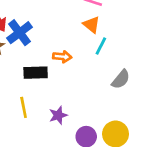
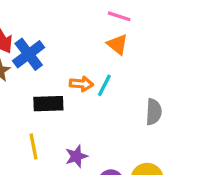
cyan line: (101, 46) -> (104, 85), moved
gray semicircle: (121, 79) -> (154, 112), turned -36

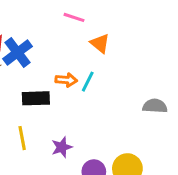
pink line: (119, 16) -> (74, 17), moved
gray semicircle: (154, 112) -> (155, 106), moved, turned -90

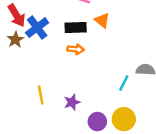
cyan line: (88, 82) -> (124, 83), moved
black rectangle: (36, 98) -> (76, 28), moved

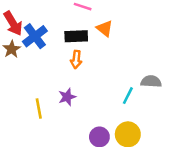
orange arrow: (76, 49) -> (76, 59), turned 91
purple star: (72, 102) -> (67, 97), moved

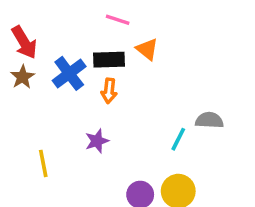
blue cross: (35, 36) -> (69, 73), moved
yellow line: (39, 109) -> (43, 163), moved

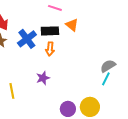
gray semicircle: (209, 120) -> (108, 66), turned -35
cyan line: (178, 139) -> (106, 79), moved

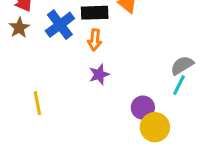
purple star: (43, 78) -> (99, 74), moved
purple circle: (68, 109) -> (143, 108), moved

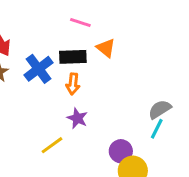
purple star: (99, 74) -> (77, 118), turned -30
yellow line: (37, 103) -> (52, 145), moved, turned 65

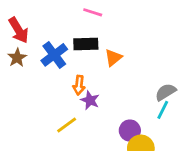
orange triangle: (106, 48) -> (113, 58), moved, turned 42
orange arrow: (73, 84) -> (79, 85), moved

